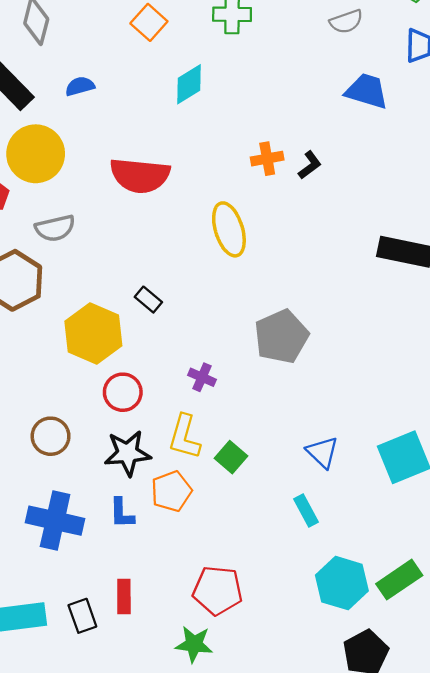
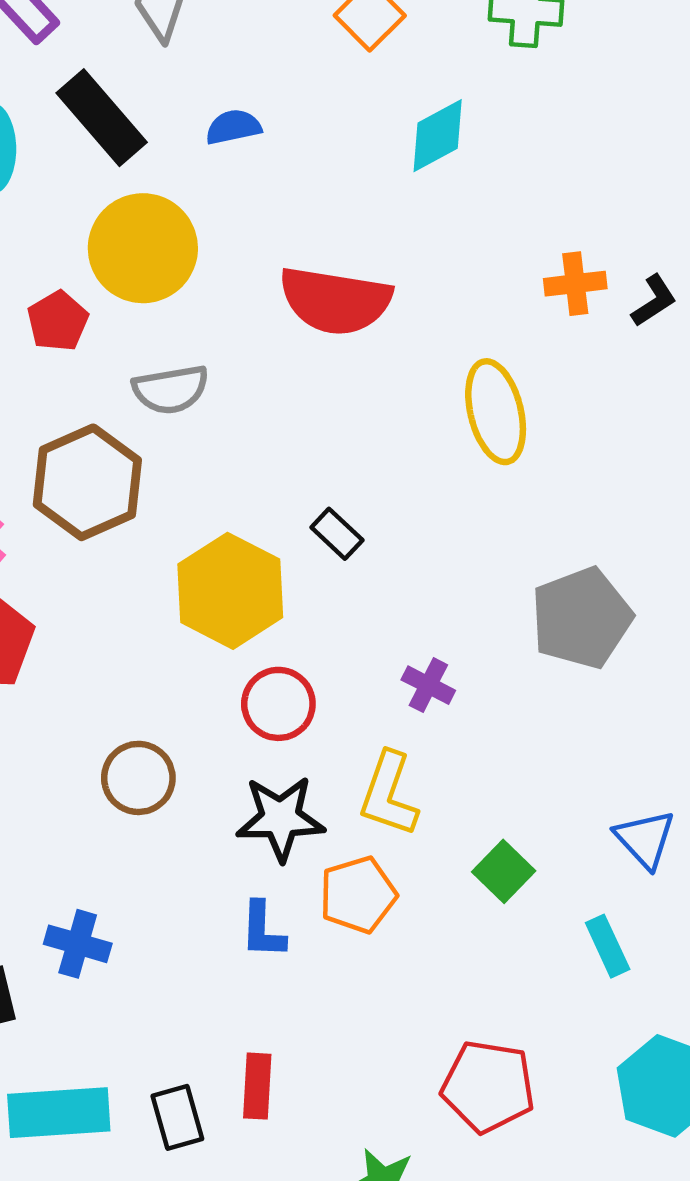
green square: (231, 457) -> (504, 871), moved
blue cross: (55, 521) -> (78, 944), moved, size x0.6
red pentagon: (218, 590) -> (488, 1086), moved

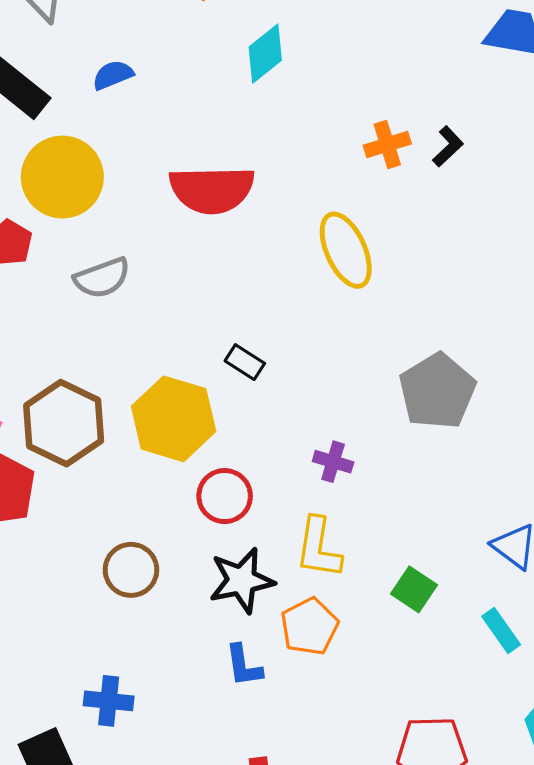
brown hexagon: (87, 482) -> (64, 423), moved

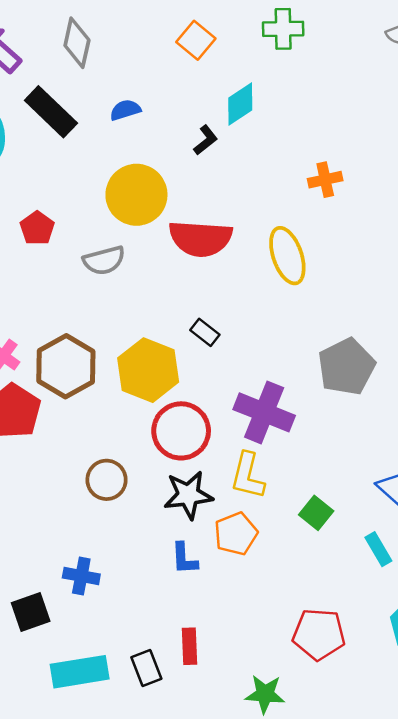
black L-shape: (448, 146) -> (206, 140), moved
yellow circle: (62, 177) -> (136, 195), moved
red semicircle: (212, 190) -> (200, 238), moved
purple cross: (333, 462) -> (264, 412), size x2.0
red circle: (225, 496) -> (181, 431), size x1.4

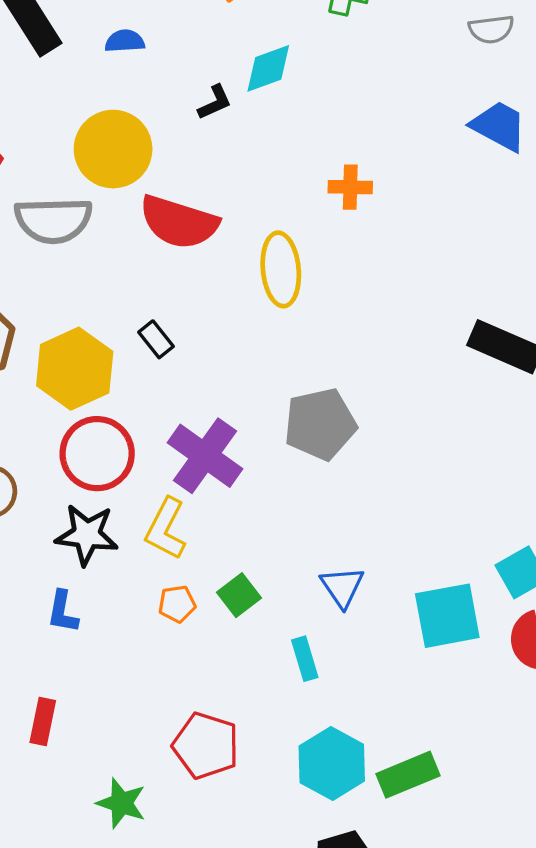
gray semicircle: (104, 260) -> (53, 220), size x1.4
orange pentagon: (236, 534) -> (177, 604), moved, size x0.7

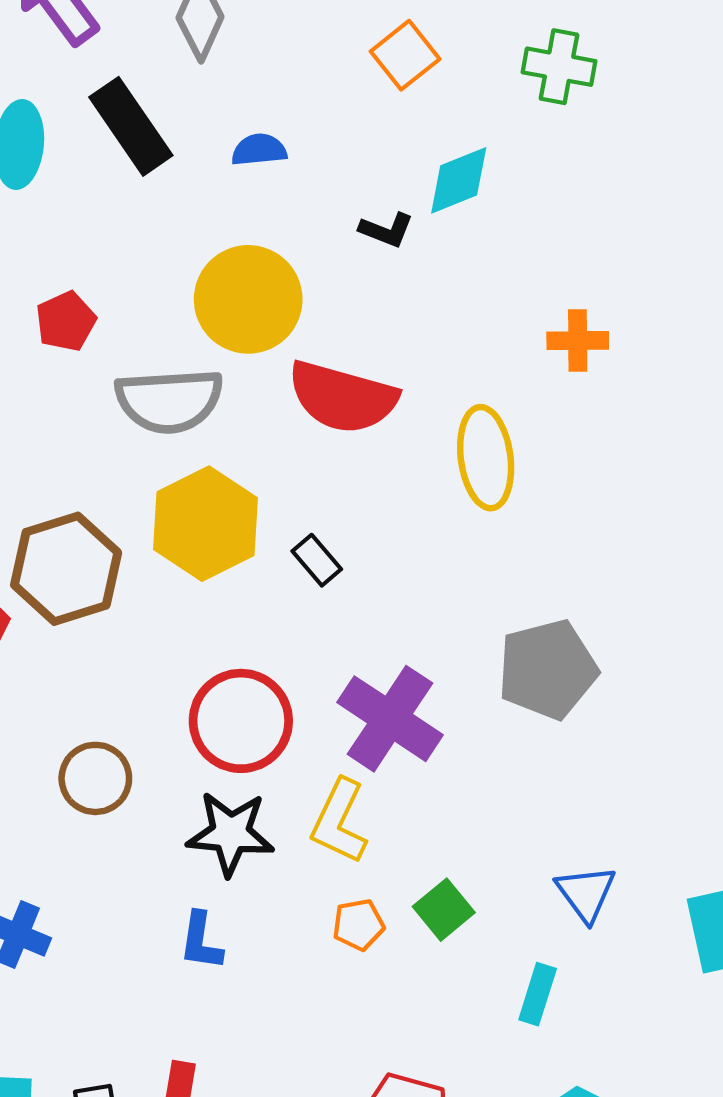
black L-shape: (215, 102) -> (386, 230), turned 48
yellow hexagon: (75, 369) -> (206, 524), moved
cyan rectangle: (305, 659) -> (538, 994), turned 36

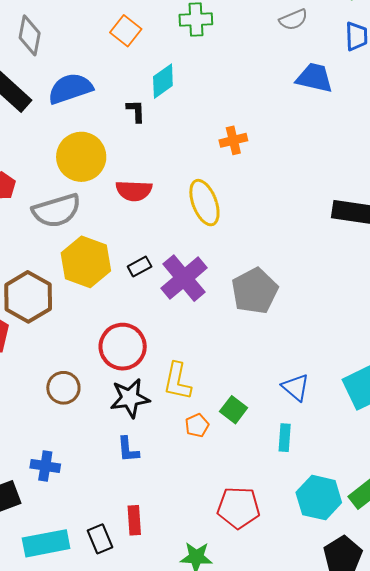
blue semicircle: (259, 150) -> (70, 89), size x1.8
black L-shape: (386, 230) -> (136, 111), turned -100
red semicircle: (343, 397) -> (134, 191), size x0.7
black rectangle: (317, 560) -> (140, 266), turned -65
purple cross: (390, 719) -> (184, 278), moved, turned 30

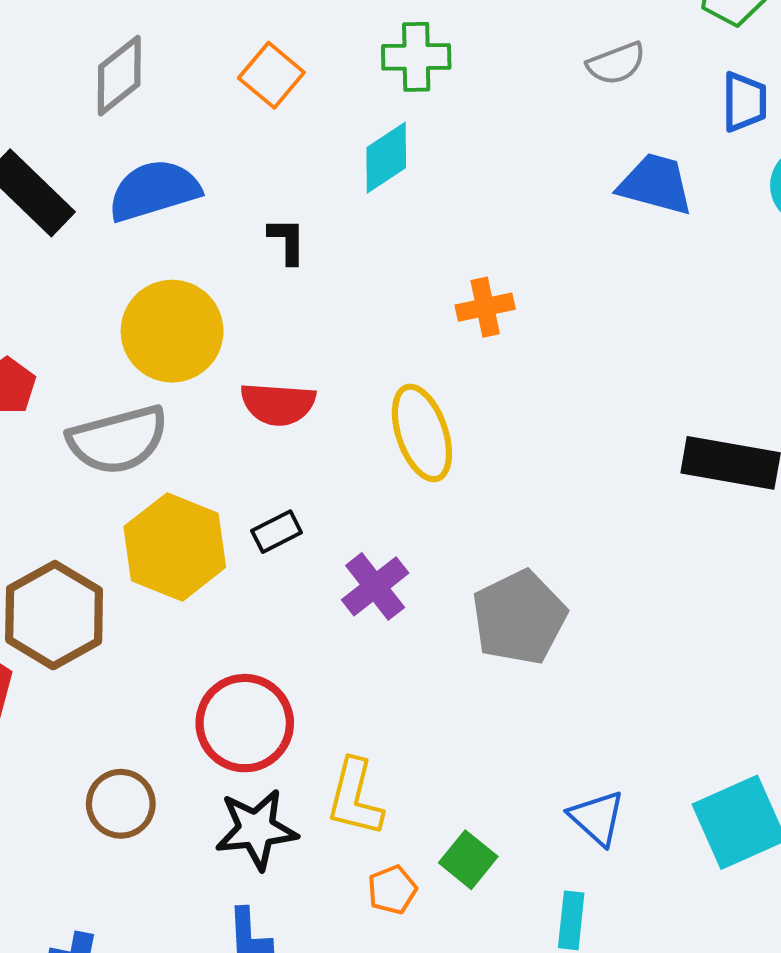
gray diamond: (30, 35) -> (119, 76), moved, turned 39
cyan diamond: (163, 81) -> (386, 158), moved
black rectangle: (140, 266) -> (277, 532), moved
purple cross: (184, 278) -> (375, 586), size x0.7

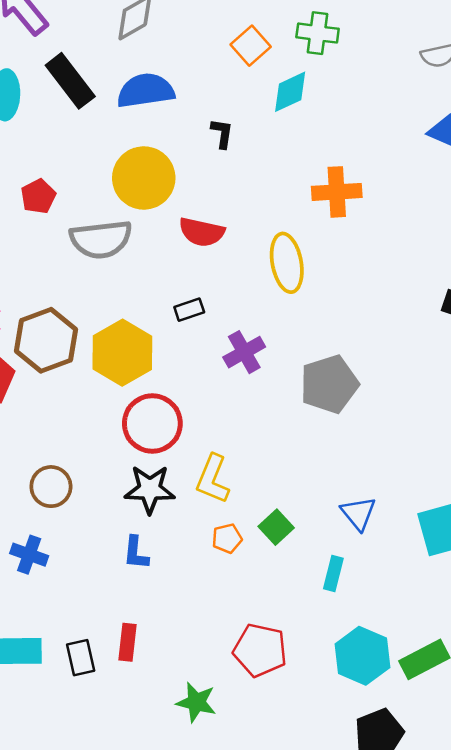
orange square: (271, 75) -> (251, 46), moved
orange cross: (485, 307) -> (337, 192), size x1.4
yellow hexagon: (175, 547) -> (122, 353), moved
brown circle: (121, 804) -> (51, 487), moved

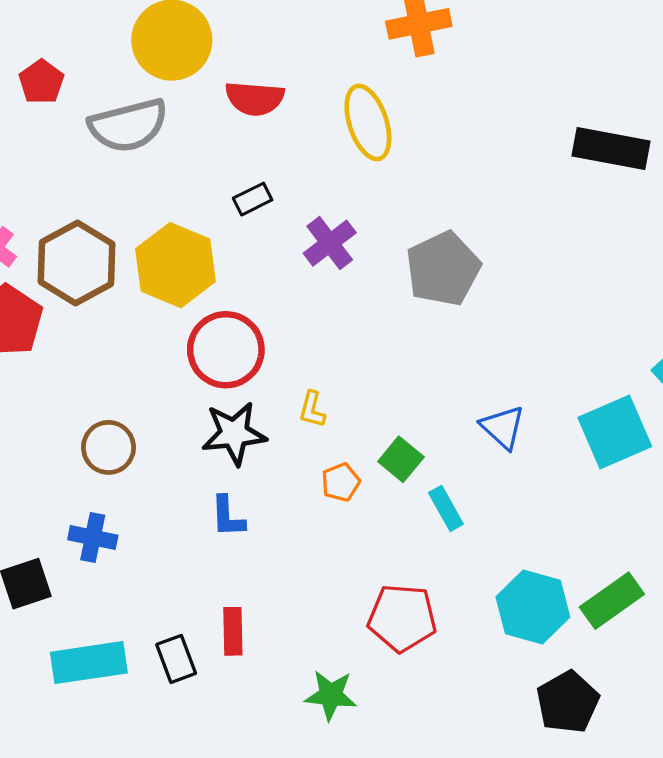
yellow L-shape: (213, 479) -> (312, 409), size x0.6
cyan rectangle: (333, 573) -> (446, 508), moved, turned -36

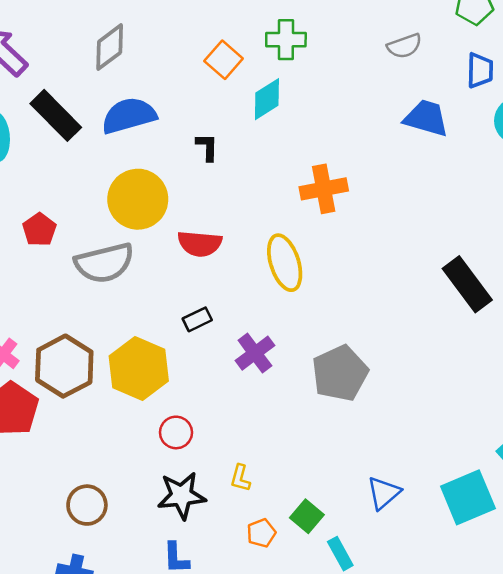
black rectangle: (611, 149) -> (467, 284), turned 42
red circle: (226, 350) -> (176, 432), size x0.6
blue triangle: (503, 427) -> (384, 493), turned 36

